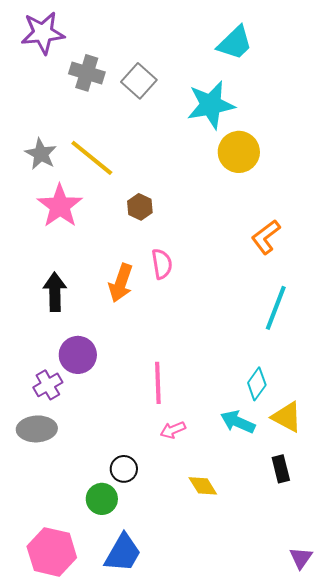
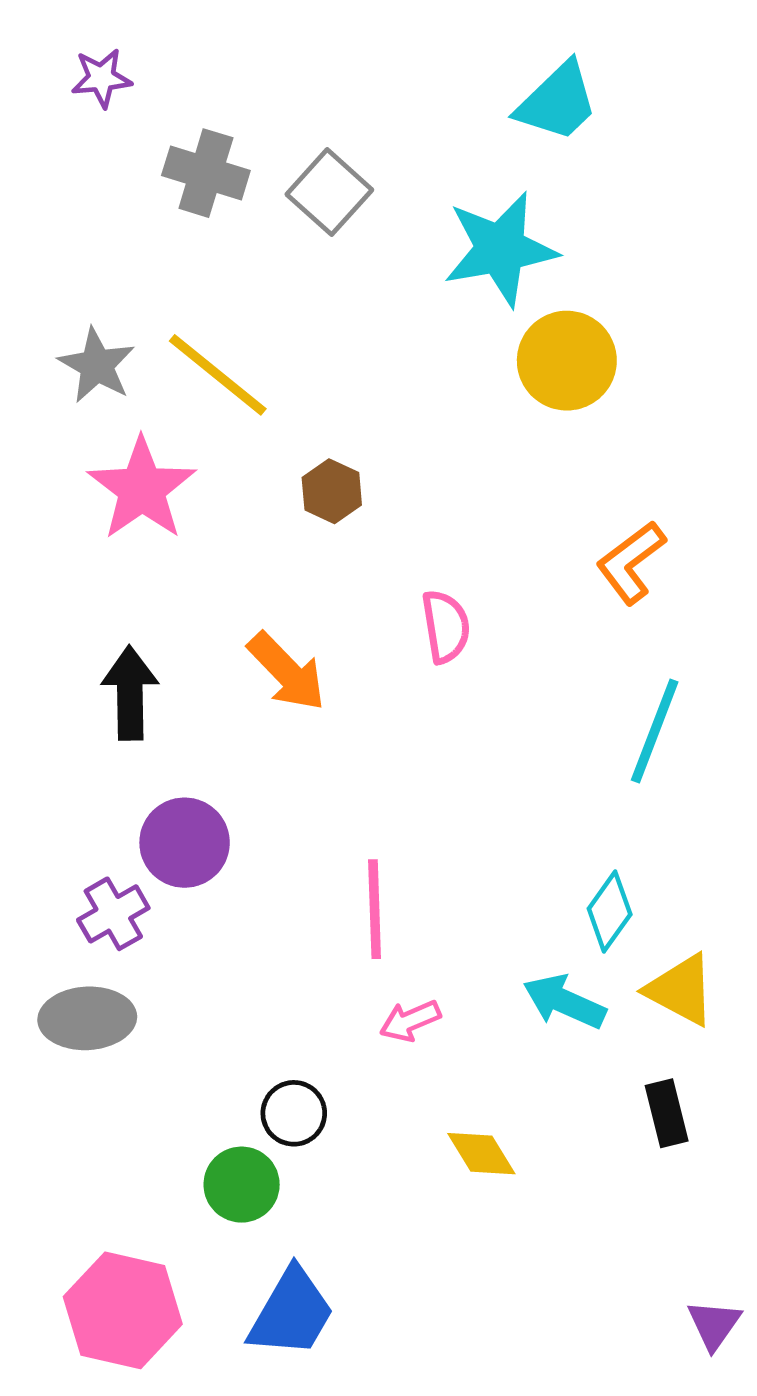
purple star: (43, 33) -> (101, 78), size x0.6
pink semicircle: (162, 264) -> (446, 627), moved
orange arrow: (121, 283) -> (287, 672), turned -63

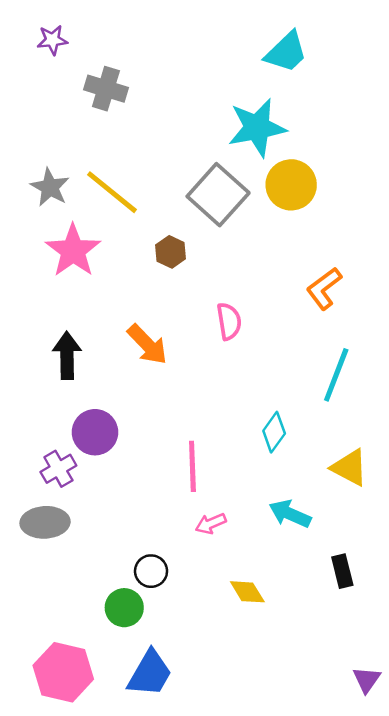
gray square: (329, 192) -> (218, 195), moved, size x1.4
cyan diamond: (610, 911) -> (274, 432), moved
yellow triangle: (681, 990) -> (350, 468), moved

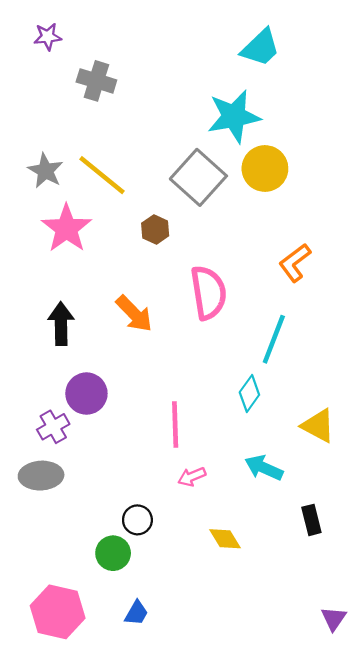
pink semicircle: (229, 321) -> (208, 293), size x1.6
cyan line: (336, 375) -> (274, 339), moved
blue trapezoid: (150, 673) -> (136, 613), size x0.6

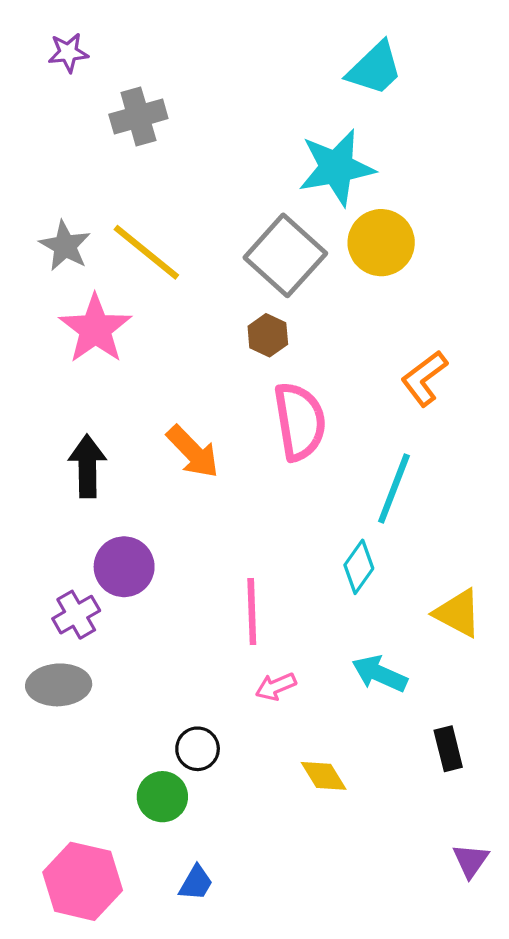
gray cross: (96, 81) -> (138, 116), turned -33
brown hexagon: (155, 229) -> (268, 335), moved
purple triangle: (334, 619) -> (471, 861), moved

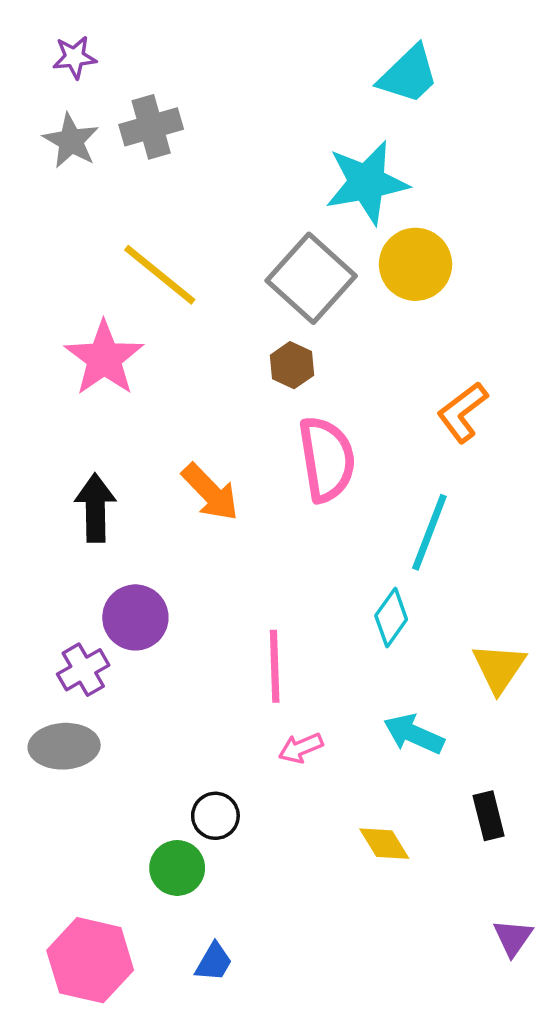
gray star: (65, 246) -> (71, 141), moved
yellow triangle: (458, 613) -> (499, 668), turned 36
yellow diamond: (324, 776) -> (384, 844), moved

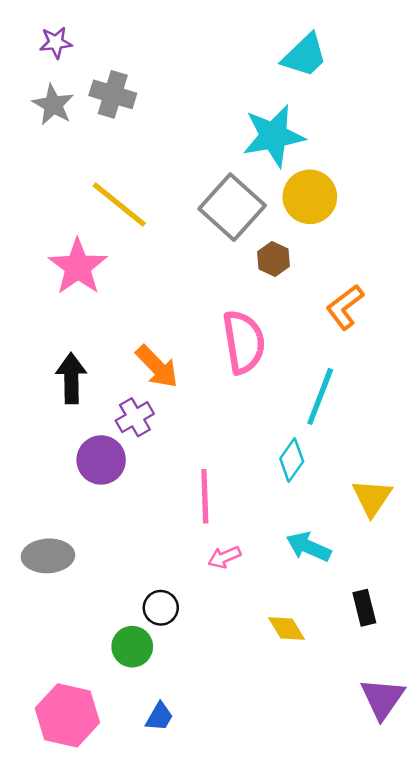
gray cross: (151, 127) -> (113, 94), turned 33
brown hexagon: (292, 365) -> (274, 259), moved
purple cross: (83, 670) -> (135, 417), moved
purple triangle: (513, 938) -> (382, 699), size x1.5

